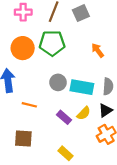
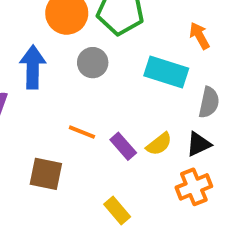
gray circle: (58, 82) -> (93, 63), moved
cyan rectangle: (82, 87) -> (166, 72), moved
orange line: (29, 105) -> (82, 132), moved

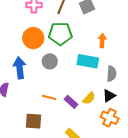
orange arrow: (200, 36) -> (102, 40), turned 40
orange cross: (194, 187) -> (110, 118), turned -36

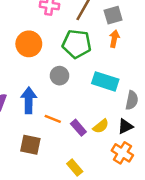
orange circle: (33, 38) -> (29, 44), moved
orange arrow: (102, 40) -> (114, 39), moved
blue arrow: (20, 68) -> (29, 100), moved

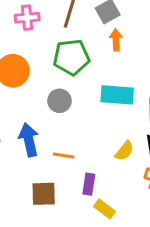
purple rectangle: (78, 128) -> (89, 184), moved, turned 63

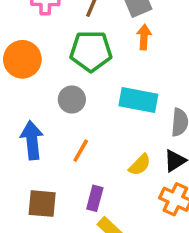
orange line: (64, 156) -> (81, 151), moved, turned -75

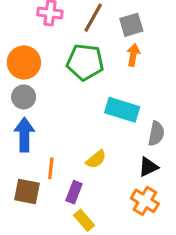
gray circle: (72, 99) -> (24, 97), moved
orange line: (81, 151) -> (51, 168), moved, turned -30
yellow semicircle: (140, 165) -> (96, 159), moved

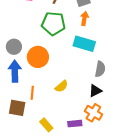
orange circle: (24, 63) -> (38, 57), moved
cyan rectangle: (122, 110) -> (84, 44), moved
purple rectangle: (74, 192) -> (75, 124), moved, turned 64
yellow rectangle: (84, 220) -> (46, 125), moved

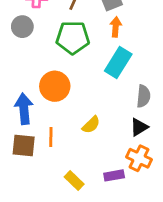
cyan rectangle: (84, 44) -> (118, 62), turned -70
gray circle: (14, 47) -> (22, 27), moved
brown square: (17, 108) -> (24, 146), moved

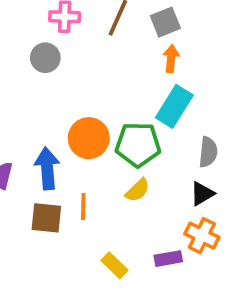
green pentagon: (73, 38) -> (138, 145), moved

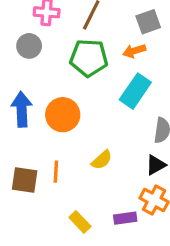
gray square: (165, 22) -> (148, 22), moved
orange arrow: (171, 59) -> (134, 51), turned -115
green pentagon: (138, 145) -> (89, 58), moved
blue arrow: (47, 168) -> (22, 109), moved

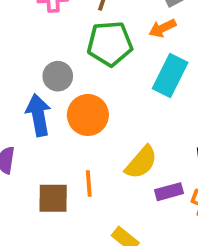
gray circle: (29, 46) -> (58, 76), moved
yellow semicircle: (102, 160) -> (141, 162), size x1.4
purple rectangle: (125, 218) -> (169, 192), moved

